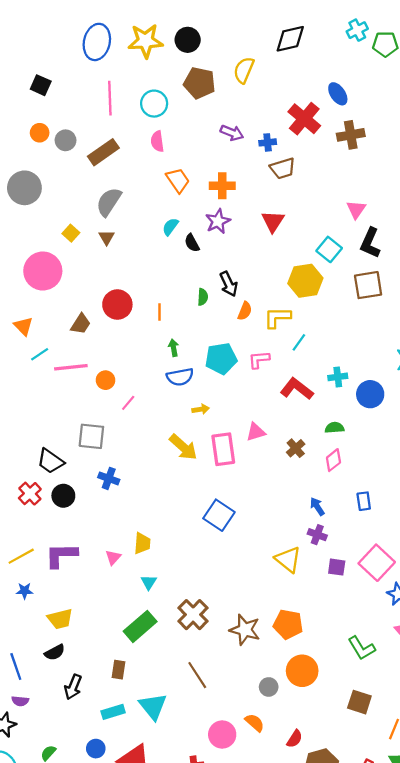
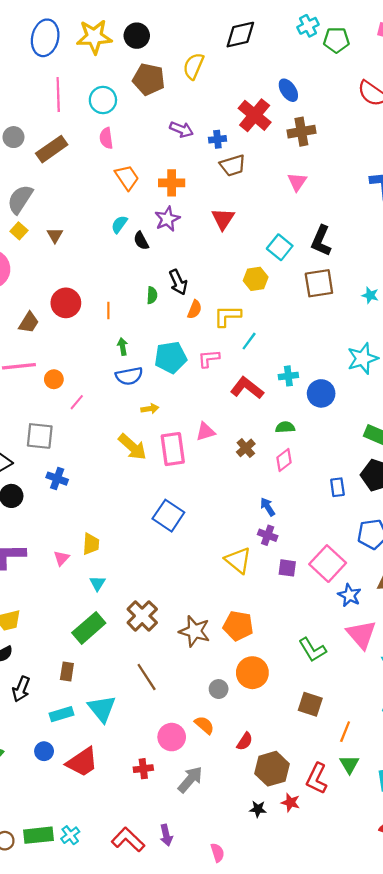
gray semicircle: (109, 202) -> (20, 199), moved
pink triangle: (356, 209) -> (297, 182), moved
yellow hexagon: (305, 281) -> (256, 279), size x0.7
blue rectangle: (364, 501) -> (337, 487), moved

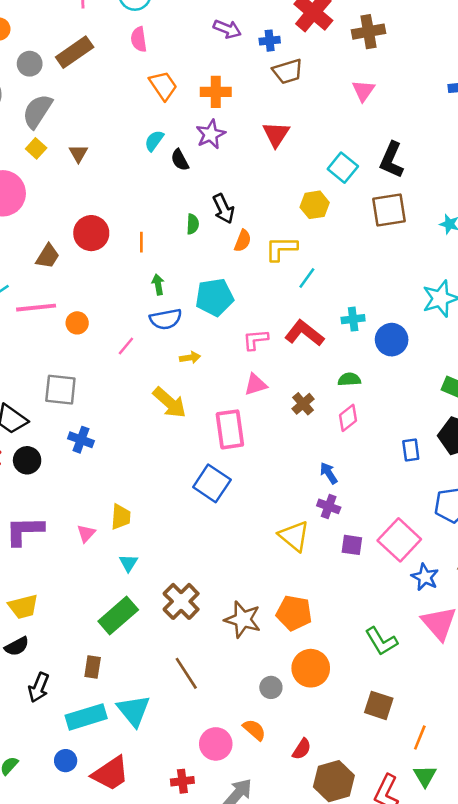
gray circle: (13, 137) -> (30, 64), moved
pink L-shape: (209, 359) -> (256, 340), moved
pink line: (77, 402) -> (126, 346), moved
pink rectangle: (173, 449) -> (230, 429), moved
cyan rectangle: (61, 714) -> (86, 717), size x1.4

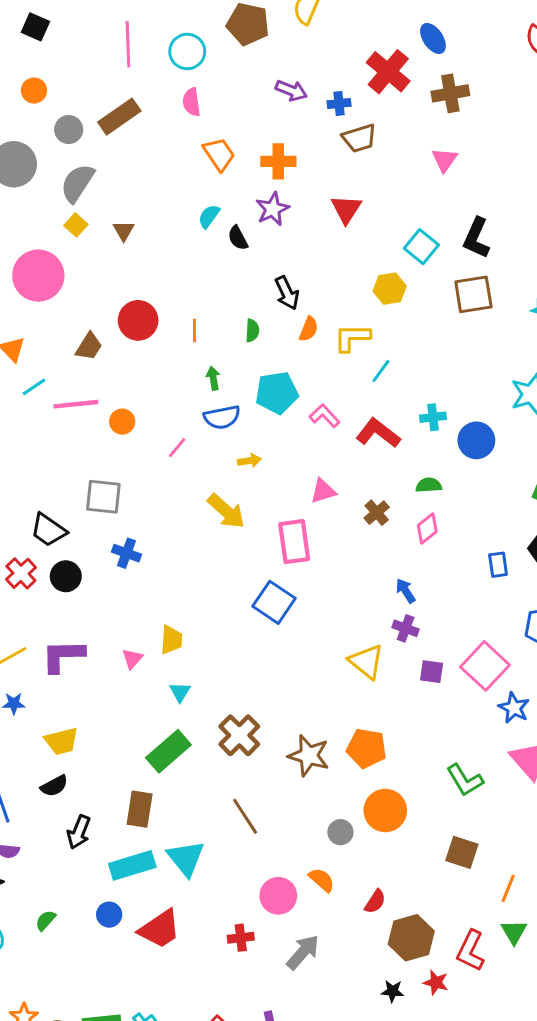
green semicircle: (193, 224) -> (252, 330), moved
pink L-shape: (256, 340) -> (325, 416), moved, turned 52
brown rectangle: (93, 667) -> (140, 809), size x1.4

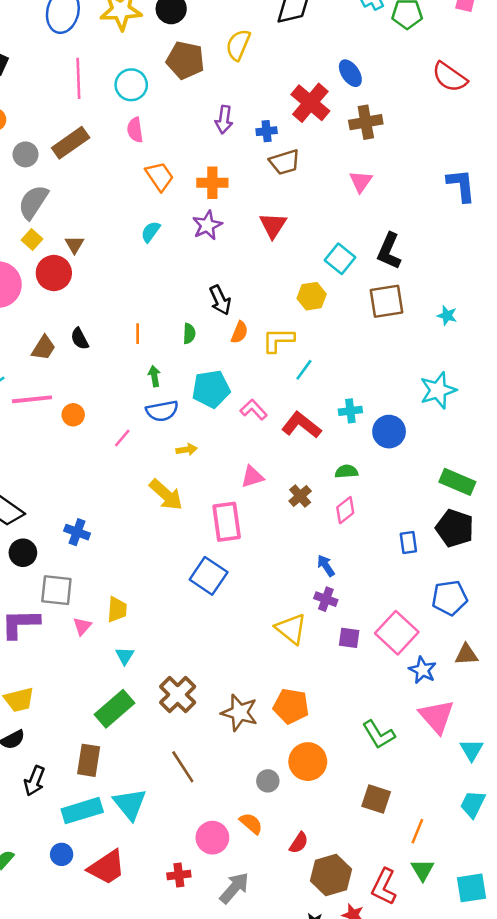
purple arrow: (291, 91) -> (224, 120), turned 76
black semicircle: (238, 238) -> (80, 339), moved
red circle: (138, 320) -> (54, 273), moved
gray square: (103, 497) -> (56, 590), moved

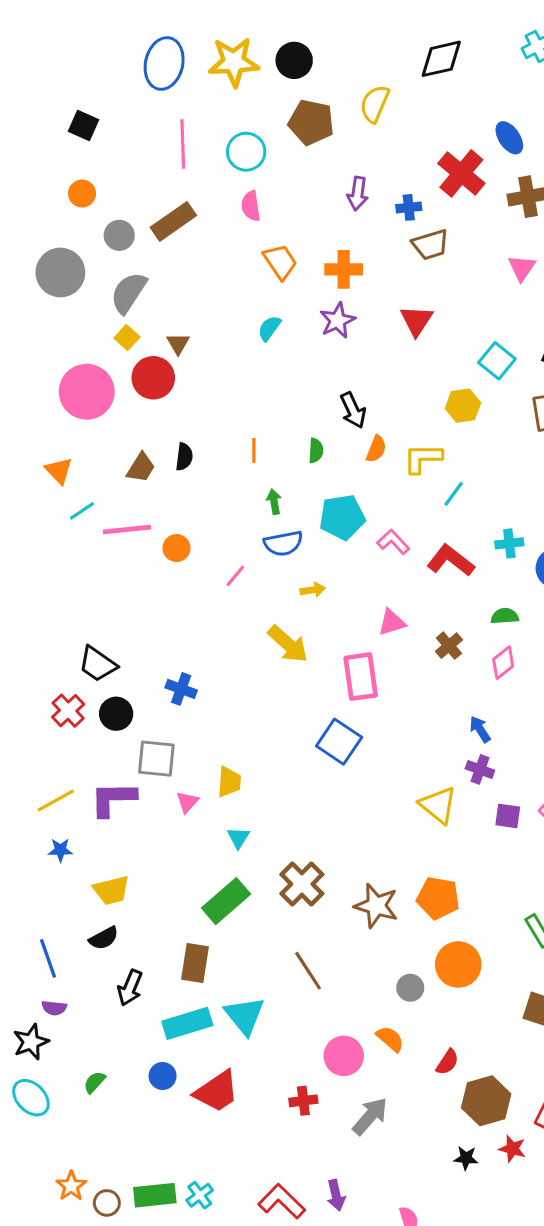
black semicircle: (80, 339) -> (184, 457), turned -145

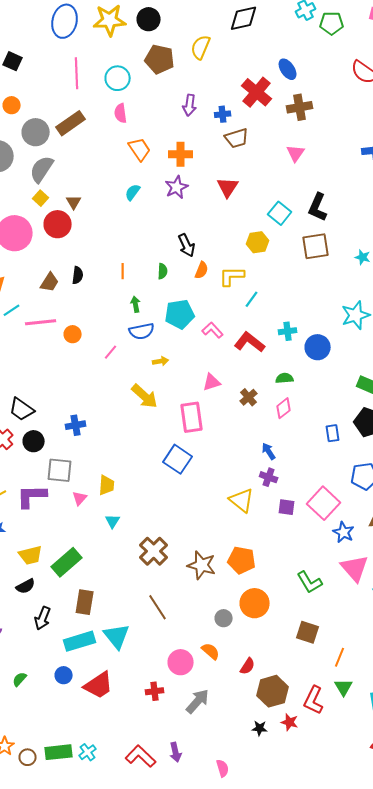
gray circle: (119, 235) -> (36, 132), size x1.4
blue cross: (181, 689) -> (76, 425), turned -30
green rectangle: (226, 901) -> (67, 562), moved

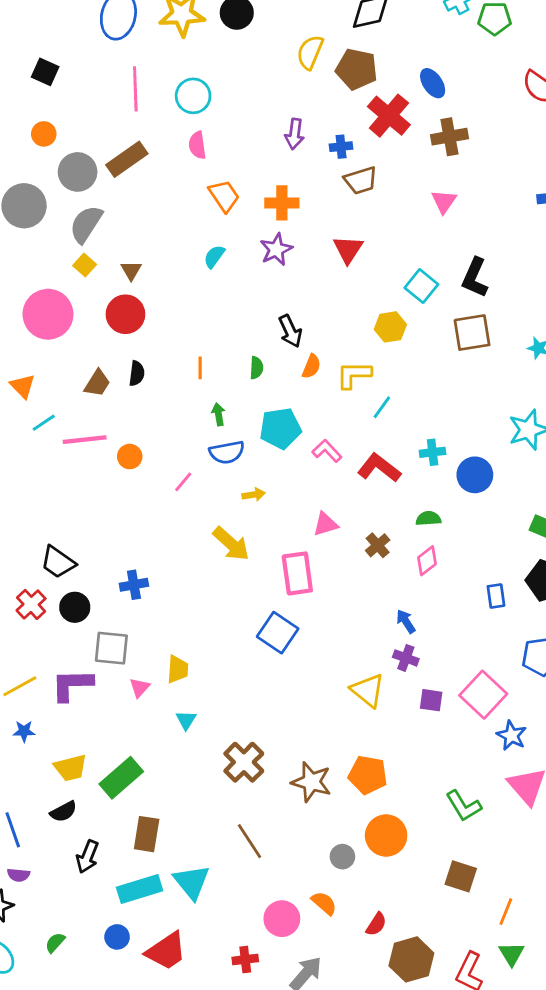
brown pentagon: (160, 59) -> (357, 69), moved
red circle: (58, 224) -> (125, 314), moved

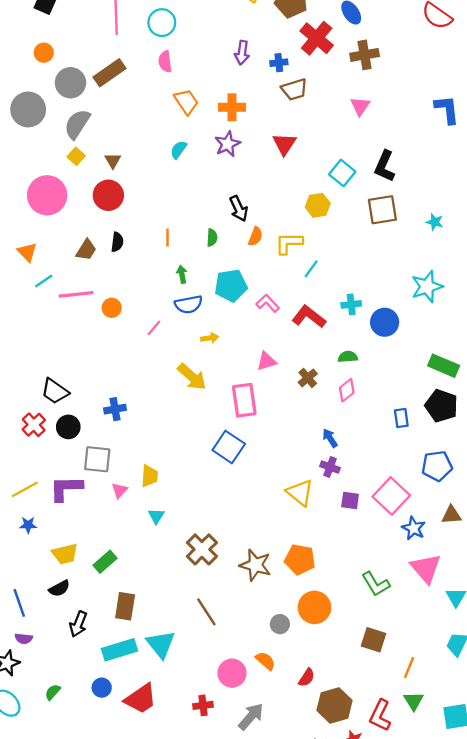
green rectangle: (121, 778) -> (105, 562), size x0.7

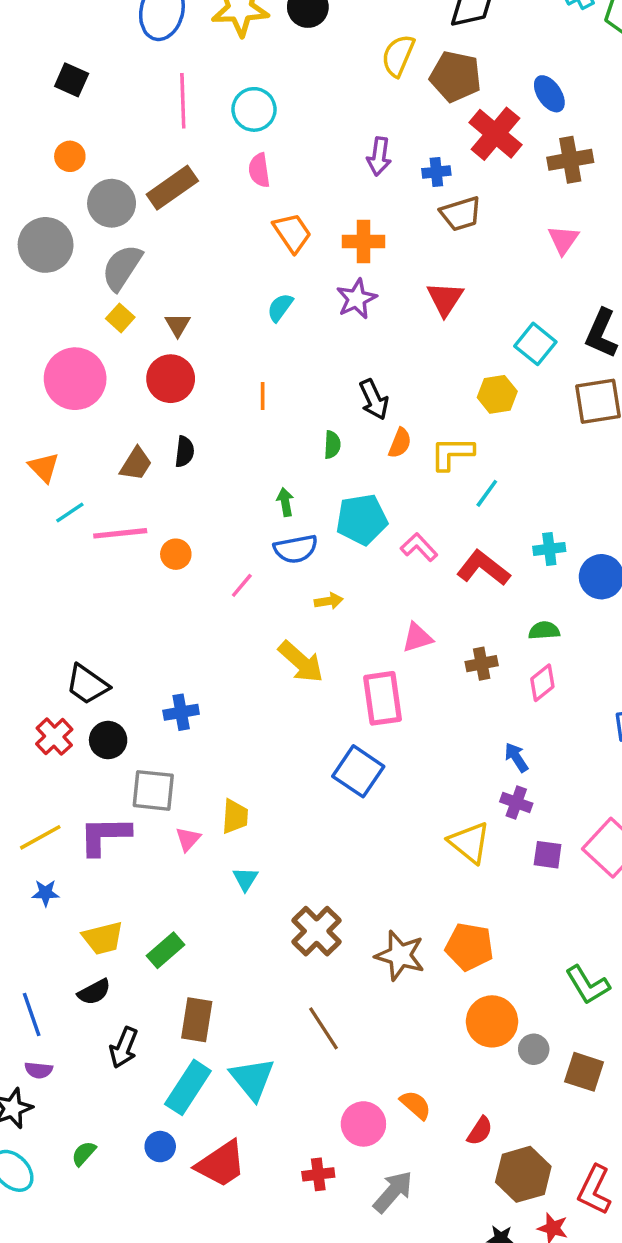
orange line: (167, 238) -> (263, 396), moved
brown cross: (308, 378) -> (482, 664), turned 30
gray circle: (280, 624) -> (534, 1049), moved
cyan rectangle: (119, 650) -> (188, 1087), turned -40

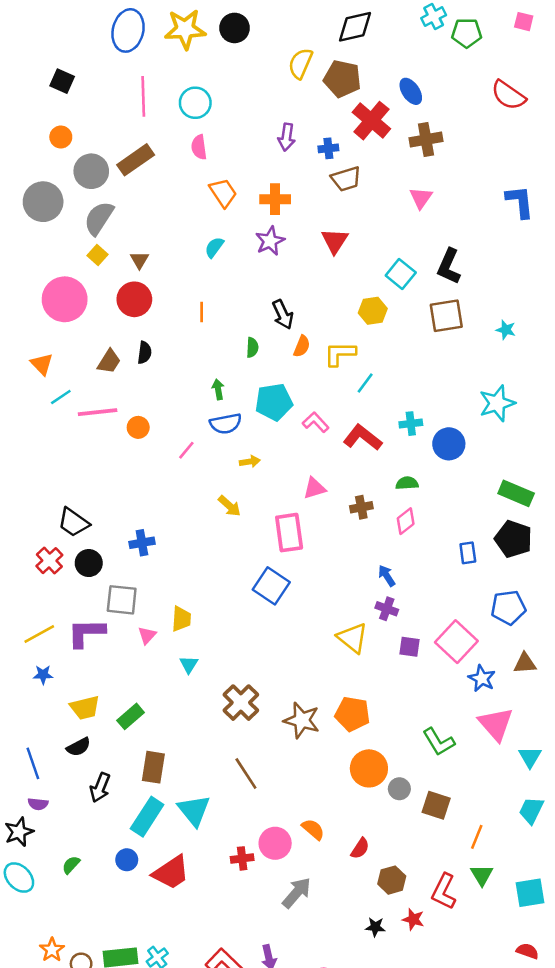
yellow arrow: (301, 662) -> (229, 506), size x0.7
red cross: (318, 1174) -> (242, 858), moved
brown hexagon: (523, 1174) -> (392, 880), size x0.7

